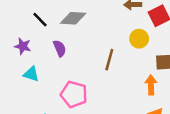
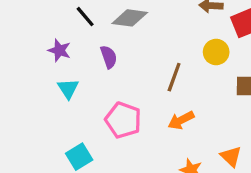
cyan triangle: (31, 74) -> (68, 89), turned 35
orange arrow: (151, 85) -> (181, 120), moved, turned -120

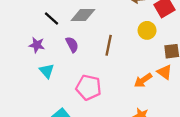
brown line: (174, 77) -> (109, 45), moved
orange arrow: (181, 120) -> (143, 80), moved
orange triangle: (231, 156) -> (165, 72), moved

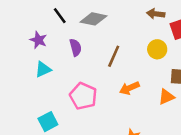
cyan triangle: (47, 71) -> (43, 69), turned 35
orange triangle: (165, 72) -> (166, 97), turned 49
orange arrow: (143, 80) -> (129, 88), moved

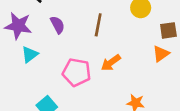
purple star: (38, 40) -> (18, 26), size x1.5
orange arrow: (129, 88) -> (111, 63), moved

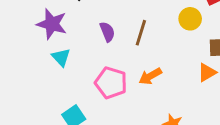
purple semicircle: (57, 25) -> (107, 32), moved
cyan triangle: (30, 55) -> (61, 57), turned -42

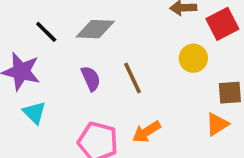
brown line: (141, 33) -> (133, 78), turned -40

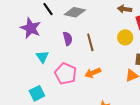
cyan triangle: (34, 113) -> (42, 57), moved

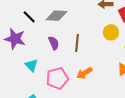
brown line: (90, 42) -> (77, 43), turned 30
pink pentagon: (65, 74) -> (57, 78), turned -30

